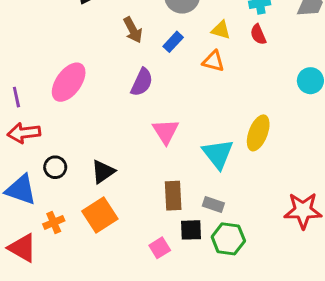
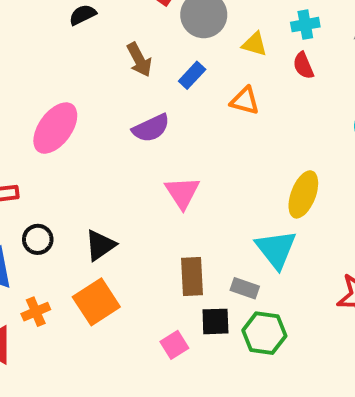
yellow triangle: (221, 30) -> (255, 44), moved
purple semicircle: (142, 82) -> (151, 128), turned 40
cyan triangle: (218, 154) -> (276, 249), moved

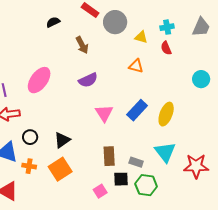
blue rectangle: (192, 75) -> (137, 110), moved, size x1.5
cyan triangle: (276, 249) -> (165, 152), moved
orange cross: (36, 312) -> (29, 166), moved, turned 32

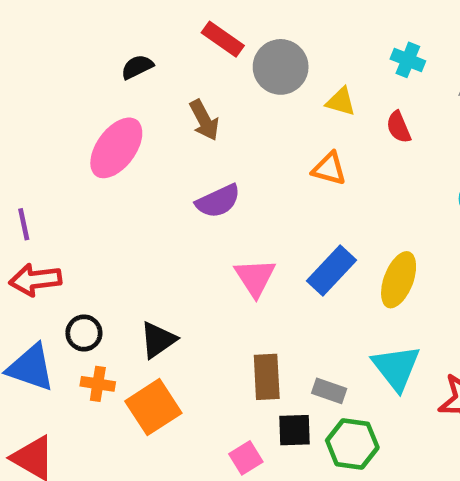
cyan cross: (167, 27) -> (408, 60), moved, turned 32
pink ellipse: (39, 80) -> (116, 148), moved
orange cross: (29, 166) -> (98, 384), moved

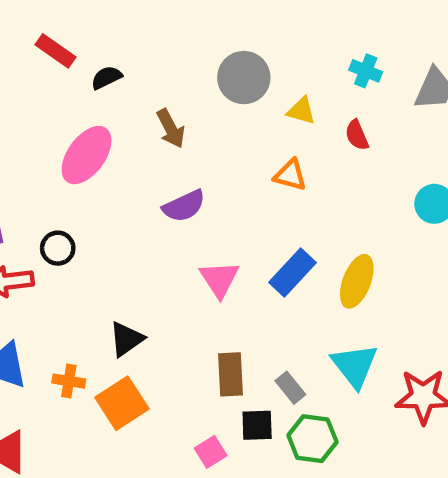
red rectangle: (223, 39) -> (56, 51), moved
black circle: (84, 333) -> (58, 248), moved
gray rectangle: (329, 391) -> (290, 388), turned 32

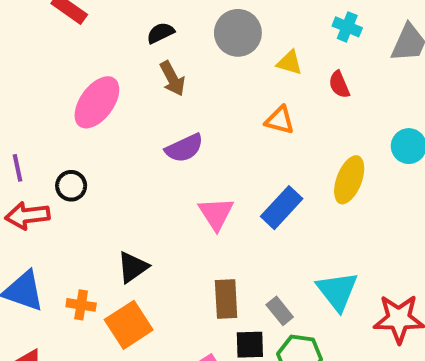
black semicircle: (106, 78) -> (160, 33), moved
yellow ellipse: (357, 281) -> (349, 180), moved

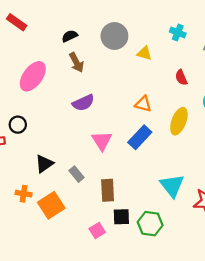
red semicircle: (339, 84) -> (181, 77), moved
orange triangle: (280, 120) -> (143, 104), moved
black triangle: (133, 267) -> (44, 164), moved
gray rectangle: (280, 311) -> (76, 174), moved

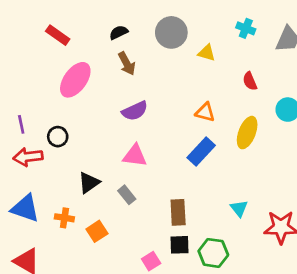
red rectangle: (17, 22) -> (58, 35), moved
pink triangle: (102, 141) -> (135, 156), moved, turned -50
cyan triangle: (172, 186) -> (239, 208), size x0.6
brown rectangle: (108, 190) -> (178, 212), moved
orange square: (51, 205) -> (97, 231), size x0.7

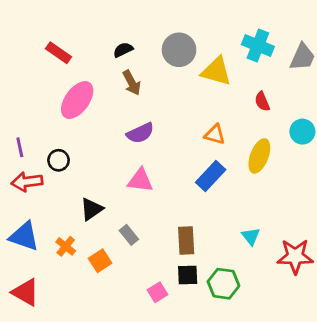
cyan cross: (246, 28) -> (258, 46), size x1.5
yellow triangle: (207, 53) -> (216, 71), size x1.6
gray rectangle: (127, 195) -> (129, 235), moved
orange cross: (64, 218) -> (66, 246), turned 30

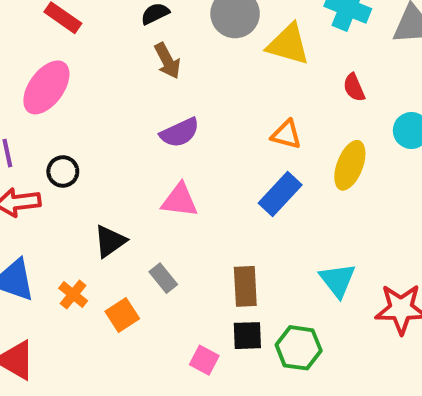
pink ellipse: (77, 100) -> (46, 87), moved
cyan triangle: (251, 236) -> (338, 280), size x1.4
pink square: (157, 292) -> (204, 360), turned -30

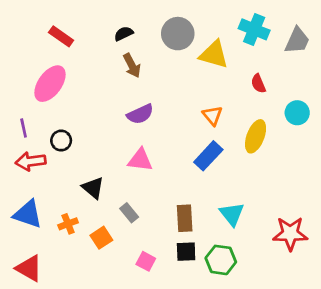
orange triangle: (286, 135) -> (212, 116), turned 35
black triangle: (110, 241) -> (93, 188), turned -45
cyan triangle: (338, 280) -> (232, 214), moved
orange cross: (73, 295) -> (68, 224), turned 30
pink square: (204, 360) -> (146, 261), moved

